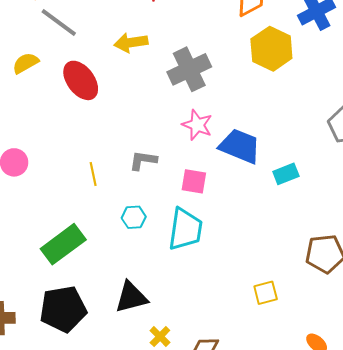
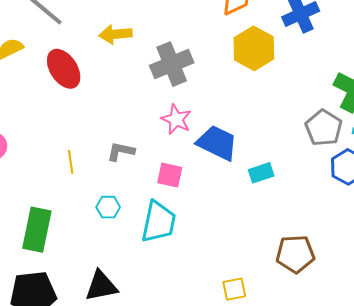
green rectangle: (63, 244) -> (37, 230), turned -45

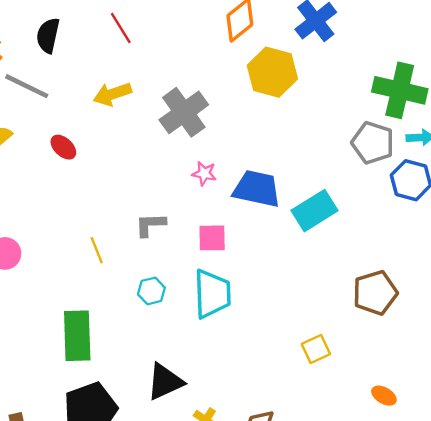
red ellipse: (64, 69) -> (63, 147), size x0.6
pink star: (176, 119) -> (204, 173), size x0.7
cyan rectangle: (261, 173) -> (315, 211), size x1.5

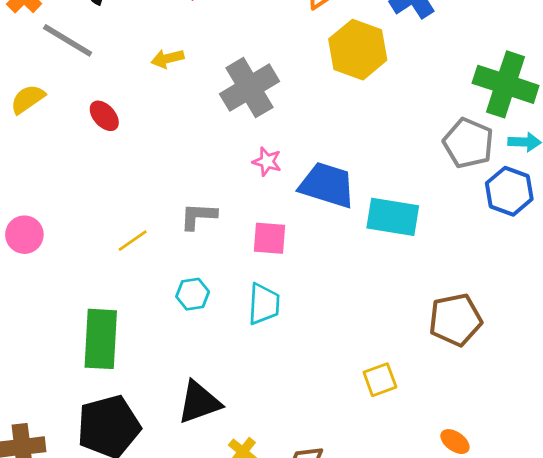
yellow arrow: (112, 94) -> (167, 59), size x0.7
cyan rectangle: (315, 211) -> (393, 217), turned 36
yellow line: (97, 250) -> (133, 241), turned 72
cyan trapezoid: (212, 294) -> (264, 304), size x0.7

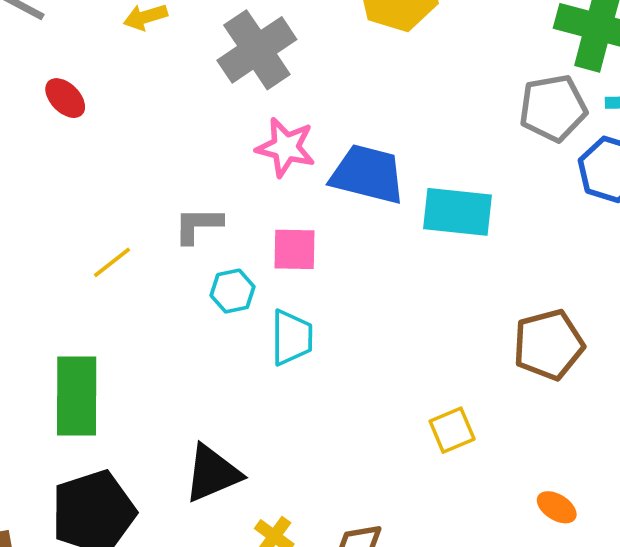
gray pentagon: (468, 143) -> (553, 108), turned -30
pink star: (267, 162) -> (286, 147), size x1.5
cyan hexagon: (193, 294) -> (233, 291), moved

